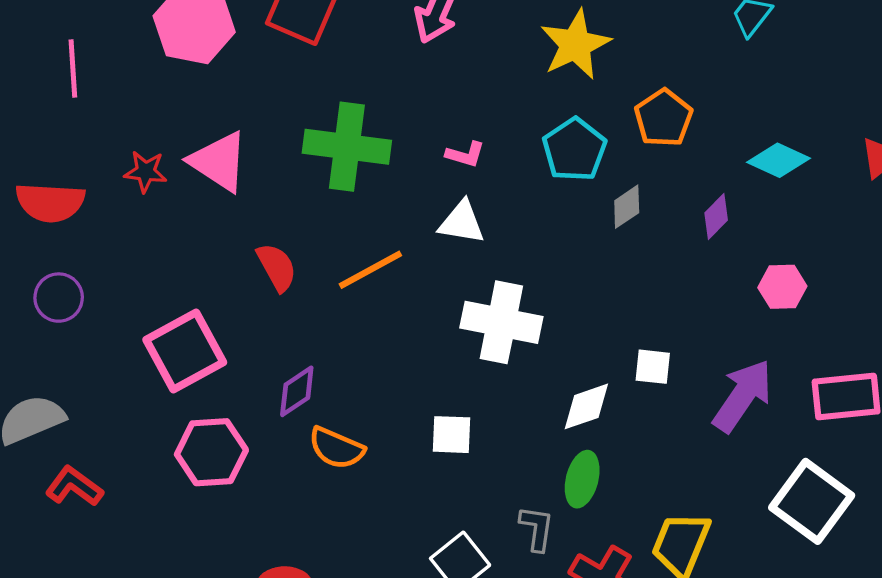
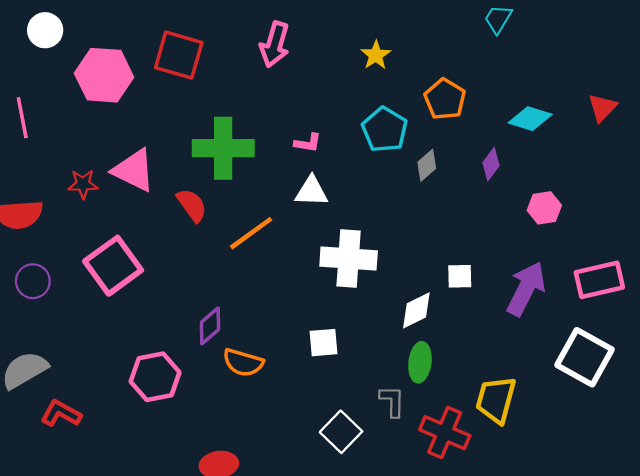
yellow star: (575, 45) -> (376, 55), size x0.6
red semicircle: (277, 267) -> (192, 205), moved
pink square: (185, 351) -> (113, 266), moved

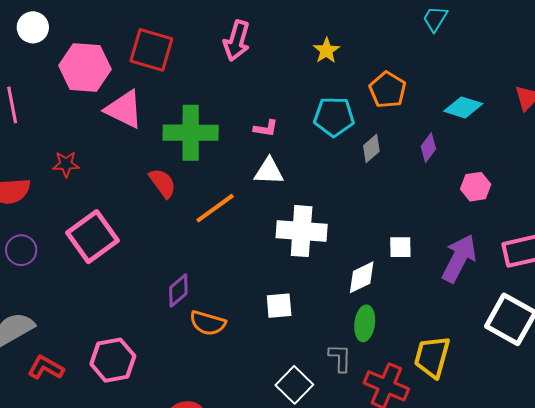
cyan pentagon: (385, 130) -> (334, 117), turned -30
pink triangle: (134, 170) -> (124, 109), moved
pink hexagon: (155, 377) -> (113, 360), moved

